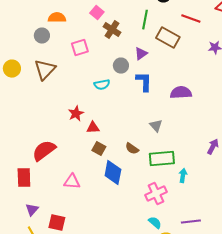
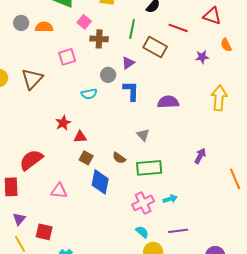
brown cross: (112, 30) -> (99, 39), turned -30
gray circle: (42, 36) -> (21, 23), moved
cyan arrow: (183, 176) -> (170, 199), moved, turned 64

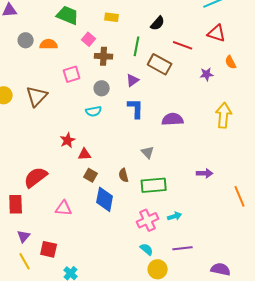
gray circle: (108, 75) -> (102, 88), moved
purple arrow: (200, 156) -> (205, 173), turned 63
brown semicircle: (119, 158) -> (124, 175), turned 40

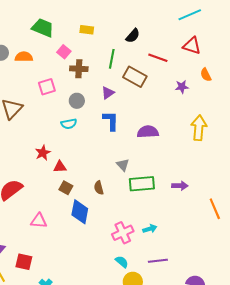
green rectangle: (154, 185) -> (142, 184), moved

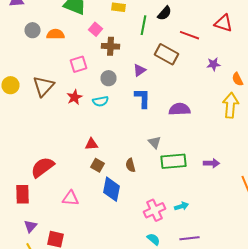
green line: (112, 59) -> (144, 25), moved
orange semicircle: (206, 75) -> (238, 79), moved
red star: (43, 153) -> (74, 97), moved

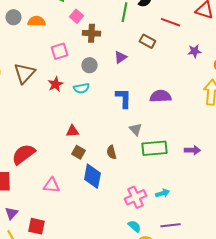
brown rectangle: (166, 54) -> (147, 41), size x0.7
blue L-shape: (142, 98) -> (123, 98), moved

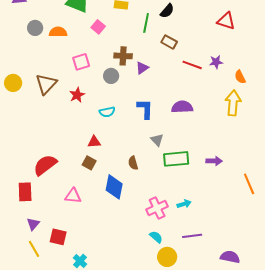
red line: (170, 22) -> (192, 65), moved
brown cross: (91, 33) -> (123, 56), moved
brown rectangle: (147, 41) -> (169, 42), moved
cyan semicircle: (81, 88) -> (107, 112), moved
brown square: (78, 152) -> (89, 163), moved

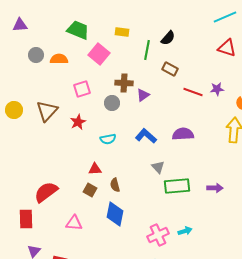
pink square: (98, 27) -> (99, 54), size x1.5
blue L-shape: (145, 109) -> (146, 136), turned -50
brown semicircle: (133, 163) -> (115, 185), moved

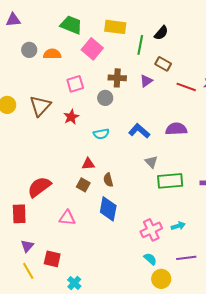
yellow rectangle: (122, 32) -> (115, 27), size x1.5
purple triangle: (143, 95) -> (146, 81), moved

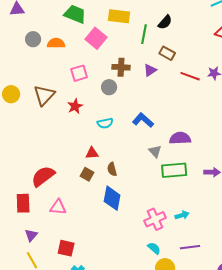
purple semicircle: (176, 129) -> (180, 138), moved
pink triangle: (67, 218) -> (58, 207), moved
red square: (52, 259) -> (66, 248), moved

